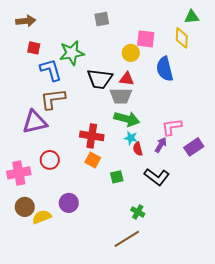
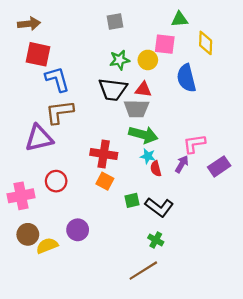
green triangle: (192, 17) -> (180, 19), moved
red square: (34, 48) -> (38, 54), size x1.6
green star: (72, 53) -> (120, 60), moved, size x0.7
black L-shape: (157, 177) -> (159, 207), moved

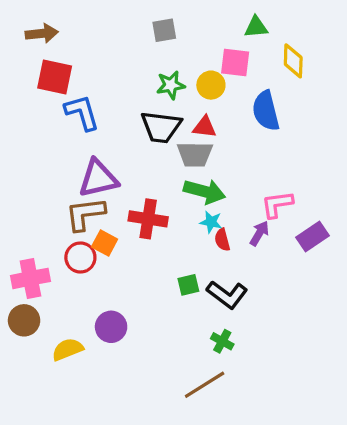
brown L-shape: (60, 112) -> (85, 214), moved
purple triangle: (39, 138) -> (98, 179), moved
orange square: (105, 181) -> (105, 243), moved
brown circle: (28, 234) -> (24, 320), moved

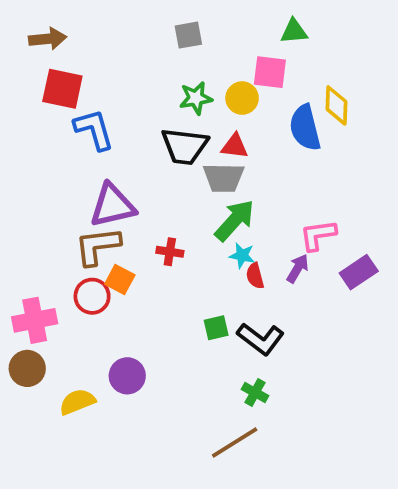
yellow diamond: (293, 61) -> (337, 105), moved
green arrow: (205, 191) -> (235, 220), turned -63
red cross: (148, 219) -> (170, 252), size x0.6

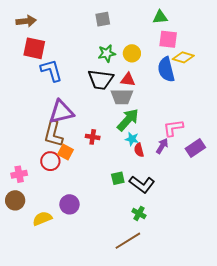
pink square: (270, 72) -> (168, 39), moved
yellow diamond: (337, 105) -> (183, 57), turned -75
brown L-shape: (98, 246) -> (53, 134), turned -68
pink cross: (35, 320) -> (19, 174), size x0.7

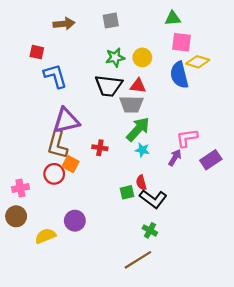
brown arrow: (26, 21) -> (64, 24), moved
red square: (34, 48) -> (37, 52), size x0.6
red semicircle: (139, 150) -> (141, 183), moved

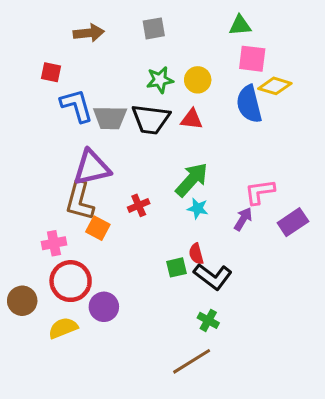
gray trapezoid: (131, 104) -> (110, 118), moved
red cross: (100, 148) -> (139, 205), turned -32
red circle: (54, 174) -> (71, 281), moved, size x1.4
pink cross: (20, 188) -> (54, 243), moved

